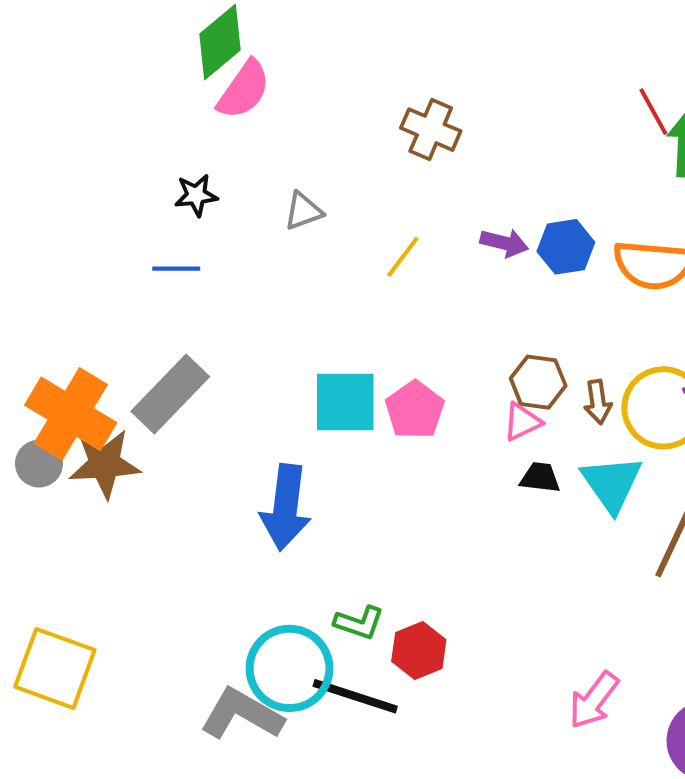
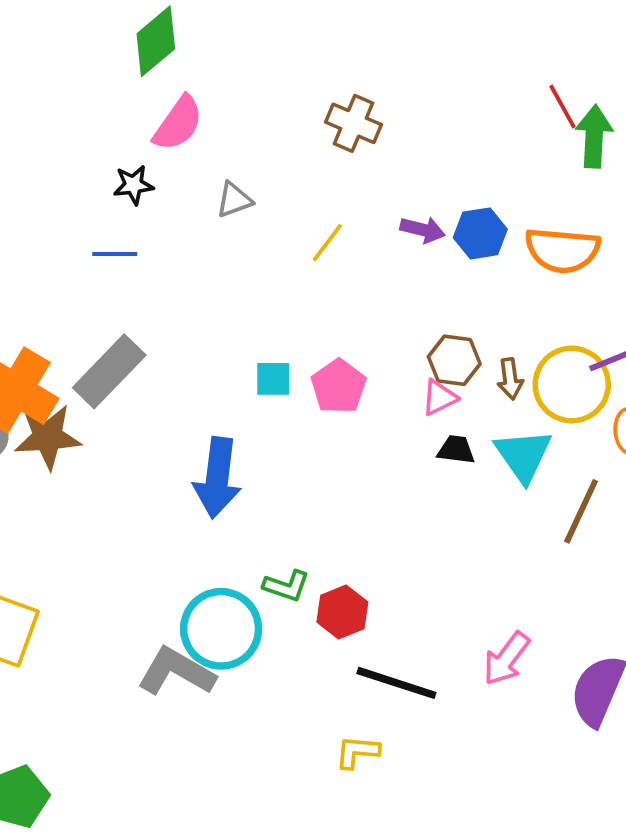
pink semicircle: (244, 90) -> (178, 123), moved
cyan square: (345, 402) -> (273, 379), size x0.6
black line: (355, 696) -> (396, 683), moved

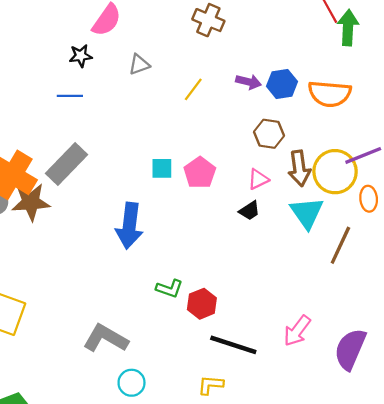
brown hexagon: (454, 360) -> (269, 134), moved
brown arrow: (510, 379) -> (299, 168), size x1.5
black trapezoid: (456, 450) -> (250, 211), moved, turned 140
cyan circle: (221, 629) -> (132, 383), moved, size x0.6

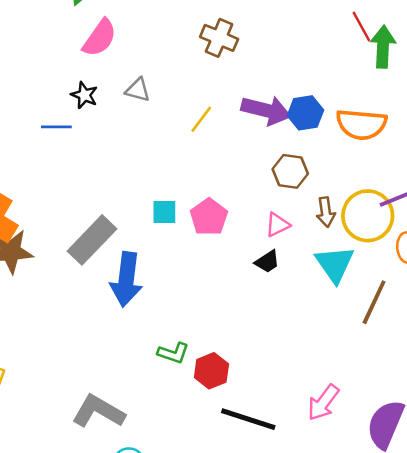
black star: (81, 56) -> (84, 95), moved, turned 30
gray triangle: (139, 64) -> (138, 90), turned 35
purple arrow: (248, 82) -> (266, 110), size x1.6
gray rectangle: (67, 164) -> (92, 240), moved
brown arrow: (299, 168) -> (326, 212), size x0.7

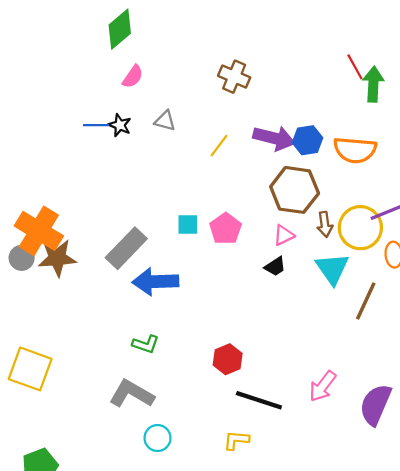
pink semicircle: (100, 38) -> (133, 77), size x0.7
blue line: (56, 127) -> (96, 125), moved
brown hexagon: (290, 171) -> (295, 190), size x1.6
blue arrow: (126, 279) -> (155, 282), turned 81
green L-shape: (173, 353) -> (146, 344), moved

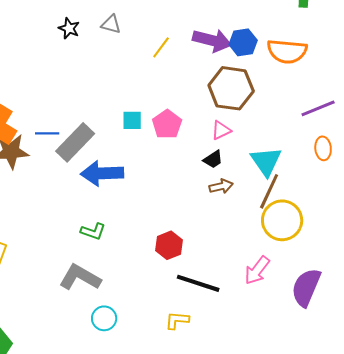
blue line: (96, 125) -> (47, 133), moved
brown arrow: (325, 224) -> (221, 186), moved, turned -95
yellow circle: (360, 228) -> (282, 220), moved
brown line: (366, 301) -> (269, 191), moved

